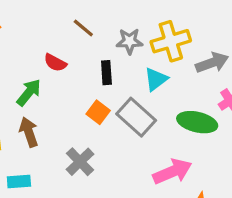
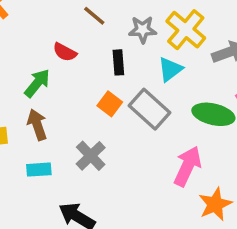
yellow cross: (171, 41) -> (186, 30), turned -33
pink arrow: (172, 172) -> (187, 166), turned -42
cyan rectangle: (19, 182) -> (39, 170), moved

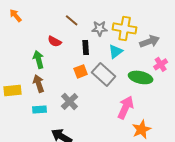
yellow cross: (186, 30) -> (125, 28), turned -30
green arrow: (37, 83) -> (39, 59), turned -54
orange square: (110, 104) -> (81, 71), turned 32

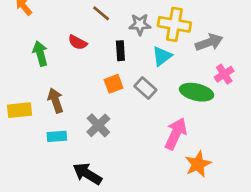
green arrow: (39, 59) -> (40, 53), moved
gray rectangle: (104, 74) -> (145, 88), size x0.7

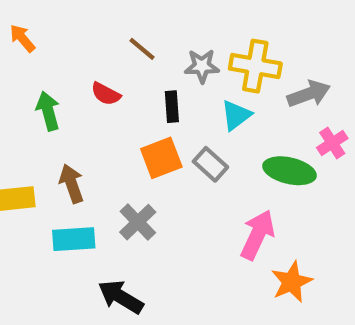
orange square: (114, 84) -> (161, 158), size x1.4
cyan rectangle: (57, 136) -> (74, 239), size x1.4

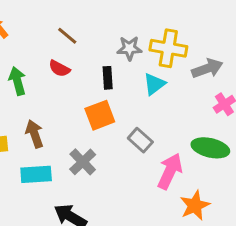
brown line: (142, 49) -> (67, 36), moved
gray rectangle: (210, 164) -> (140, 140), moved
green ellipse: (289, 171) -> (210, 148), moved

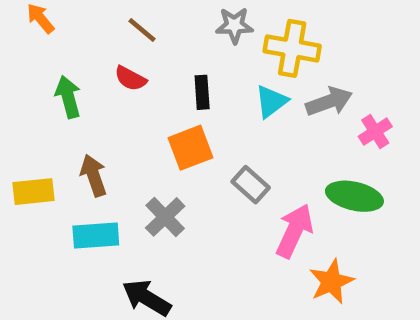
gray star: (129, 48) -> (234, 25), moved
gray arrow: (207, 68) -> (329, 102), moved

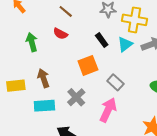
black rectangle: (202, 92) -> (102, 40), moved, turned -32
pink arrow: (294, 231) -> (108, 110), moved

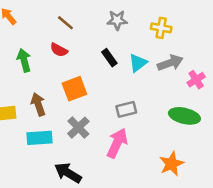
yellow cross: (135, 20) -> (161, 28), moved, size x0.7
orange square: (88, 65) -> (74, 89), moved
gray rectangle: (115, 82) -> (126, 109), turned -56

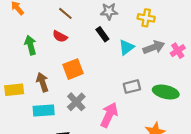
black rectangle: (109, 58) -> (102, 34), moved
pink cross: (196, 80) -> (178, 51), moved
gray rectangle: (126, 109) -> (132, 87), moved

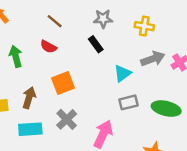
cyan triangle: (126, 47) -> (122, 73), moved
brown arrow: (42, 82) -> (29, 98), turned 36

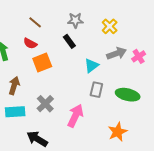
yellow cross: (144, 26) -> (110, 26), turned 35
orange square: (63, 83) -> (42, 63), moved
gray rectangle: (129, 102) -> (96, 90), turned -63

